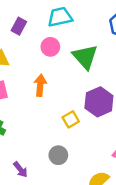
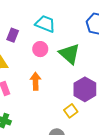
cyan trapezoid: (60, 17) -> (45, 24), turned 40
yellow square: (71, 119) -> (71, 111), moved

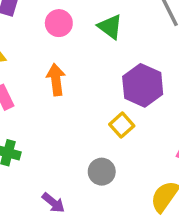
green triangle: (69, 54) -> (110, 27), size x0.7

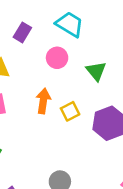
yellow square: (122, 125) -> (70, 111), moved

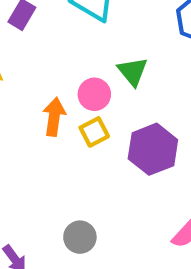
pink circle: (57, 58) -> (94, 94), moved

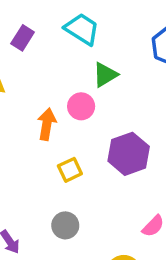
green triangle: (133, 71) -> (105, 75), moved, turned 36
yellow square: (94, 132) -> (70, 170), moved

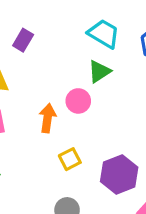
cyan trapezoid: (82, 29) -> (104, 34), moved
purple hexagon: (129, 154) -> (119, 174), moved

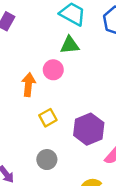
green triangle: (99, 71) -> (70, 45), turned 30

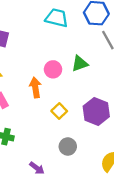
green triangle: (70, 45) -> (80, 63), moved

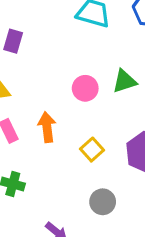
orange arrow: (35, 87) -> (47, 127), moved

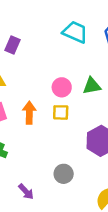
yellow square: (92, 150) -> (61, 112), moved, turned 36

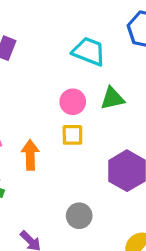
cyan trapezoid: (75, 32) -> (89, 51), moved
orange arrow: (29, 113) -> (30, 155), moved

